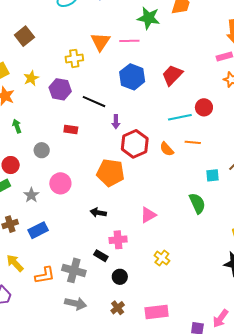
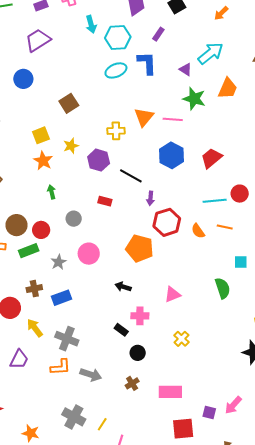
gray cross: (74, 270) -> (67, 339), moved
orange L-shape: (45, 275) -> (60, 367), moved

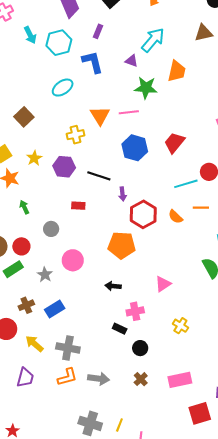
cyan ellipse: (116, 70) -> (63, 88), moved

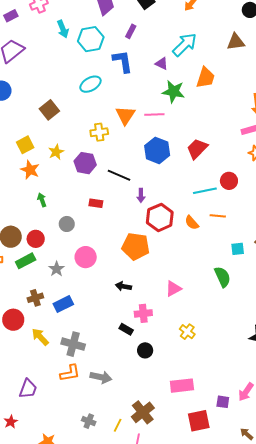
purple trapezoid: (25, 378) -> (28, 389), moved
brown cross: (141, 379) -> (143, 412), moved, size x1.6
gray cross: (90, 423) -> (89, 421), size x0.6

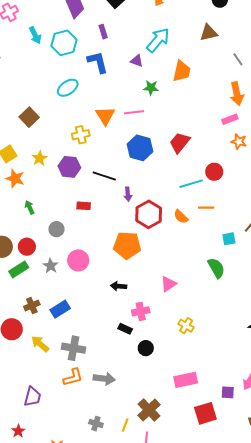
purple rectangle: (131, 31) -> (103, 32), turned -40
green star: (173, 92) -> (151, 88), size x0.7
gray star: (57, 269) -> (51, 266), moved

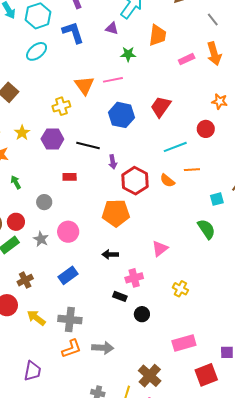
cyan ellipse: (68, 88) -> (37, 51), moved
pink rectangle: (230, 119) -> (187, 59), moved
red circle: (214, 172) -> (206, 129), moved
blue rectangle: (60, 309) -> (68, 275), moved

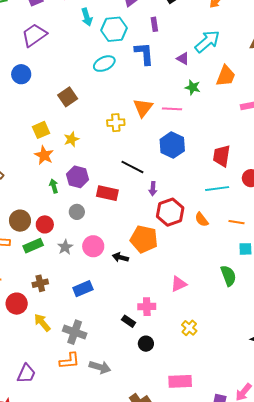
red trapezoid: (161, 107) -> (222, 156), moved, turned -40
purple hexagon: (52, 139) -> (78, 177), moved
orange line: (192, 170) -> (237, 222), moved
red rectangle: (70, 177) -> (107, 193), size x1.5
black arrow: (110, 254) -> (120, 257), moved

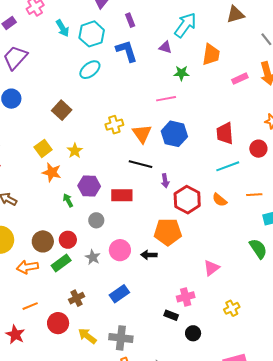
orange triangle: (143, 108) -> (142, 134), moved
yellow cross: (189, 328) -> (232, 308), turned 35

